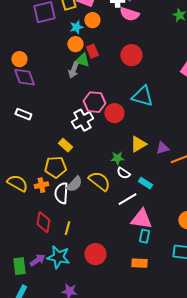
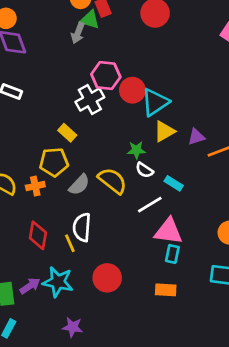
cyan triangle: (142, 96) -> (155, 102), moved, turned -50
white semicircle: (61, 193) -> (82, 227), moved
yellow line: (67, 228) -> (70, 243), turned -40

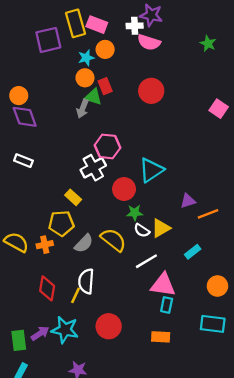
red circle: (132, 90) -> (124, 189), moved
yellow triangle: (164, 131) -> (161, 228), moved
cyan rectangle: (174, 183) -> (193, 252), moved, turned -70
yellow line: (70, 243) -> (76, 295), turned 49

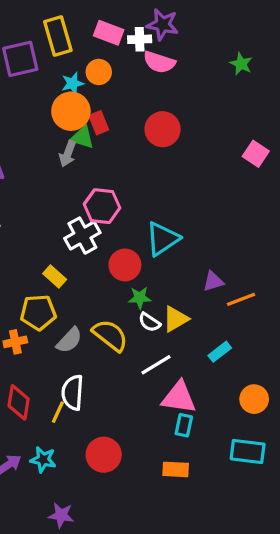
pink rectangle: (97, 25) -> (109, 33), moved
orange circle: (85, 78) -> (71, 111), size x1.5
cyan star: (65, 330) -> (43, 460), size x0.7

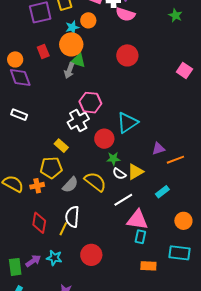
red rectangle: (99, 123) -> (43, 51), moved
orange rectangle: (176, 469) -> (148, 266), moved

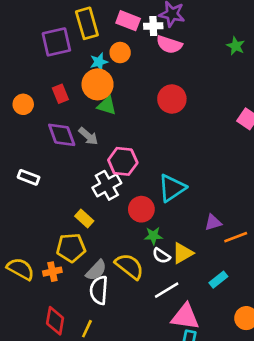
gray arrow: (69, 71) -> (88, 136), moved, turned -70
purple diamond: (20, 78) -> (62, 135), moved
white semicircle: (72, 217) -> (99, 290), moved

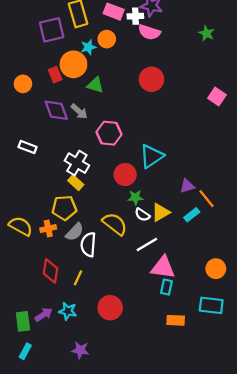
orange circle: (98, 84) -> (73, 64), moved
white cross: (107, 185) -> (77, 163), moved, turned -30
orange line: (236, 237) -> (207, 199), turned 72
gray semicircle: (96, 270) -> (75, 232), moved
cyan rectangle: (218, 280) -> (192, 215), moved

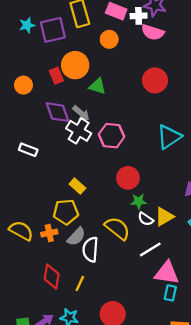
cyan star: (88, 47) -> (27, 25), moved
cyan triangle: (152, 156) -> (169, 137), moved
white cross: (77, 163) -> (79, 131), moved

